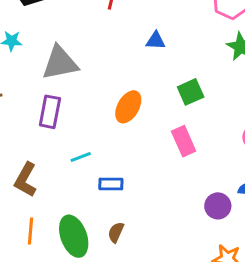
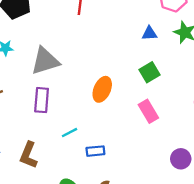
blue triangle: (156, 41) -> (149, 33), moved

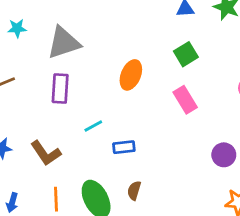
brown L-shape: (28, 155) -> (46, 153), turned -56

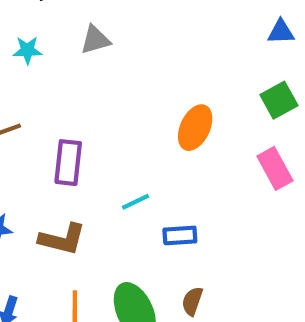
gray triangle: (64, 43) -> (95, 40), moved, size x0.6
purple rectangle: (60, 89) -> (68, 163), moved
brown L-shape: (46, 153) -> (62, 239), turned -44

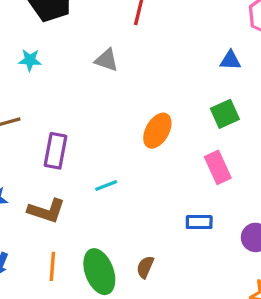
gray triangle: (95, 40) -> (107, 60), moved, turned 30
blue rectangle: (180, 235) -> (199, 222), moved

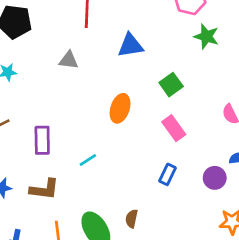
blue triangle: (230, 60) -> (130, 45), moved, size x1.5
blue rectangle: (199, 222) -> (167, 174), turned -54

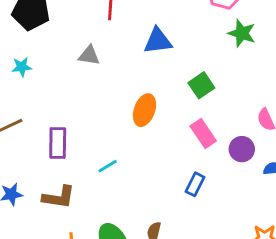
purple circle: (215, 178) -> (242, 149), moved

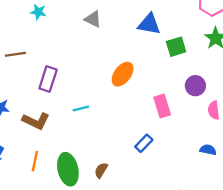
green square: (201, 85) -> (176, 47), moved
purple circle: (242, 149) -> (195, 86), moved

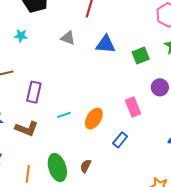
blue triangle: (149, 24) -> (105, 44), moved
orange ellipse: (123, 74) -> (94, 119), moved
orange line: (35, 161) -> (28, 174), moved

